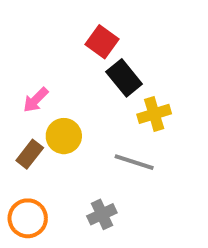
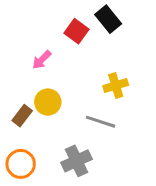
black rectangle: (124, 78) -> (108, 19), moved
pink arrow: (36, 100) -> (42, 60), moved
gray cross: (102, 214) -> (76, 161), size x1.4

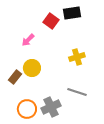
black rectangle: (108, 19) -> (72, 13), turned -60
gray line: (101, 122) -> (77, 92), moved
orange circle: (21, 164) -> (27, 109), moved

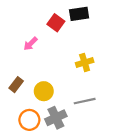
yellow circle: (32, 68) -> (44, 91), moved
gray line: (77, 92) -> (85, 101), turned -30

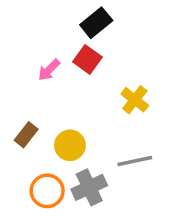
black rectangle: (79, 14) -> (96, 23), moved, turned -30
red square: (56, 23) -> (87, 59), moved
yellow cross: (85, 62) -> (135, 100), turned -35

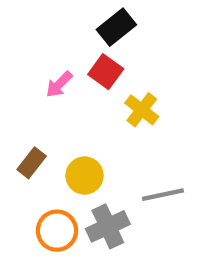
yellow cross: (135, 100) -> (142, 110), moved

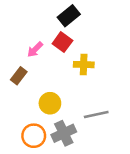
yellow cross: (142, 110) -> (84, 65), turned -36
brown rectangle: (32, 163) -> (19, 76), moved

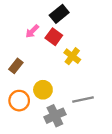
pink arrow: (35, 50) -> (32, 31), moved
yellow cross: (84, 65) -> (72, 56), turned 35
orange circle: (34, 136) -> (19, 101), moved

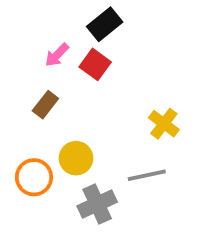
yellow cross: (72, 56) -> (164, 124), moved
brown rectangle: (16, 66) -> (45, 105), moved

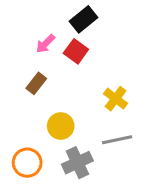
yellow cross: (164, 124) -> (116, 99), moved
orange circle: (34, 177) -> (27, 163), moved

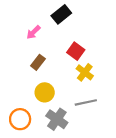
red square: (76, 51) -> (76, 51), moved
brown rectangle: (36, 83) -> (38, 62), moved
gray cross: (77, 163) -> (57, 119), turned -30

